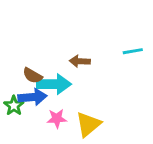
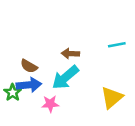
cyan arrow: (54, 84) -> (65, 77), moved, turned 140
yellow triangle: (88, 124) -> (112, 98), moved

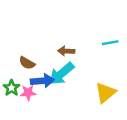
blue arrow: (29, 85) -> (42, 81), moved
pink star: (50, 104) -> (28, 93), moved

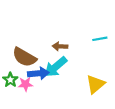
brown semicircle: (27, 63) -> (24, 57), size x1.6

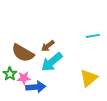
brown arrow: (60, 46) -> (48, 46), moved, turned -40
blue arrow: (38, 73) -> (36, 87), moved

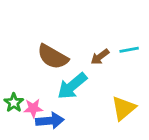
brown arrow: (48, 46) -> (100, 57), moved
brown semicircle: (23, 53) -> (53, 57), moved

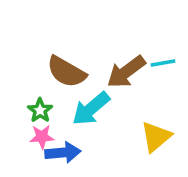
brown arrow: (100, 57) -> (126, 72), size x1.6
green star: (14, 103) -> (40, 110), moved

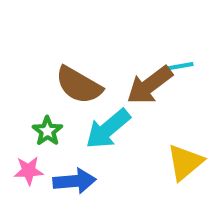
cyan line: (163, 63) -> (179, 66), moved
pink star: (42, 137) -> (29, 171), moved

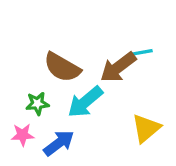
green star: (47, 131) -> (37, 104), turned 30
blue arrow: (75, 181) -> (59, 143), turned -32

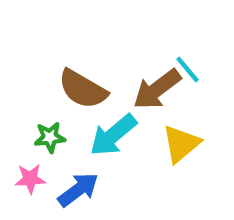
cyan line: (141, 52) -> (188, 69), turned 60
yellow triangle: (146, 128) -> (181, 144), moved

